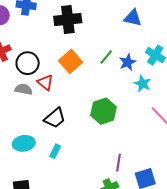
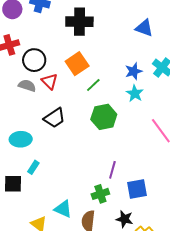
green line: (106, 57) -> (93, 85), moved
cyan star: (142, 84) -> (135, 93), moved
cyan rectangle: (55, 151) -> (33, 167), moved

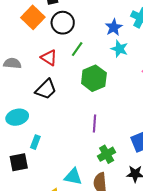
black circle: (34, 60) -> (63, 23), moved
orange square: (77, 64) -> (33, 17), moved
red triangle: (49, 81) -> (49, 58), moved
purple line: (112, 170) -> (95, 123), moved

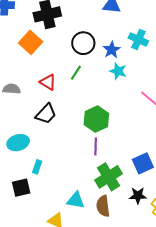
black circle: (63, 23) -> (83, 43), moved
green hexagon: (94, 78) -> (96, 119), moved
green cross: (107, 154) -> (109, 177), size x1.5

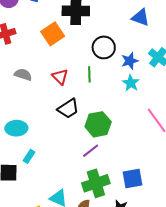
green line: (76, 73) -> (89, 74), turned -49
black trapezoid: (46, 114) -> (68, 109), moved
purple line: (96, 146) -> (91, 151), turned 36

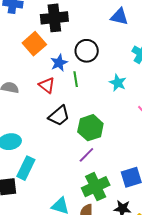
blue star: (130, 61) -> (59, 63), moved
cyan rectangle: (29, 156) -> (26, 168), size x1.6

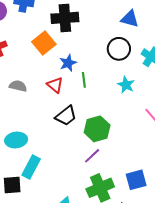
black circle: (87, 51) -> (119, 49), moved

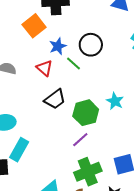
black circle: (119, 49) -> (91, 45), moved
green line: (84, 80) -> (74, 63), turned -42
cyan star: (126, 85) -> (115, 101), moved

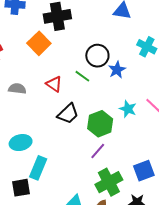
blue star: (58, 46) -> (117, 70), moved

